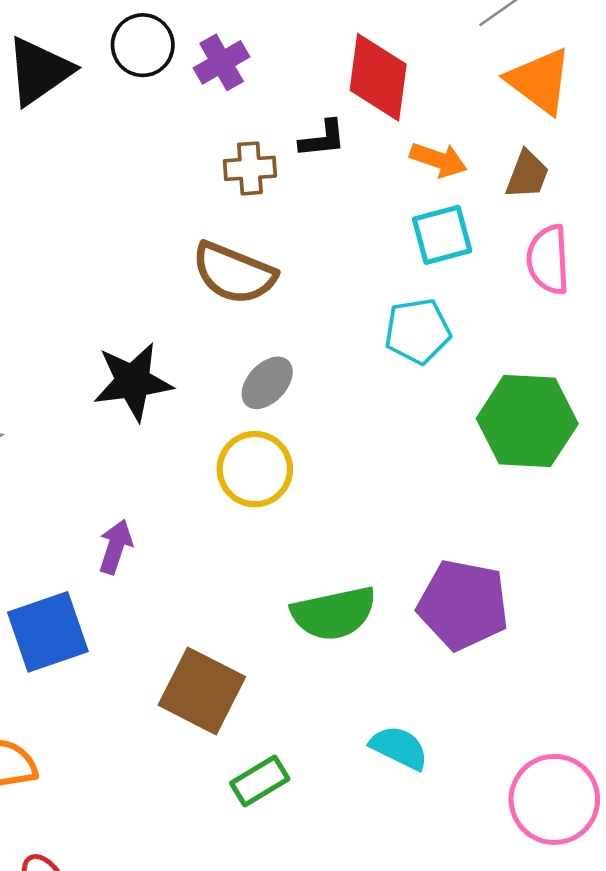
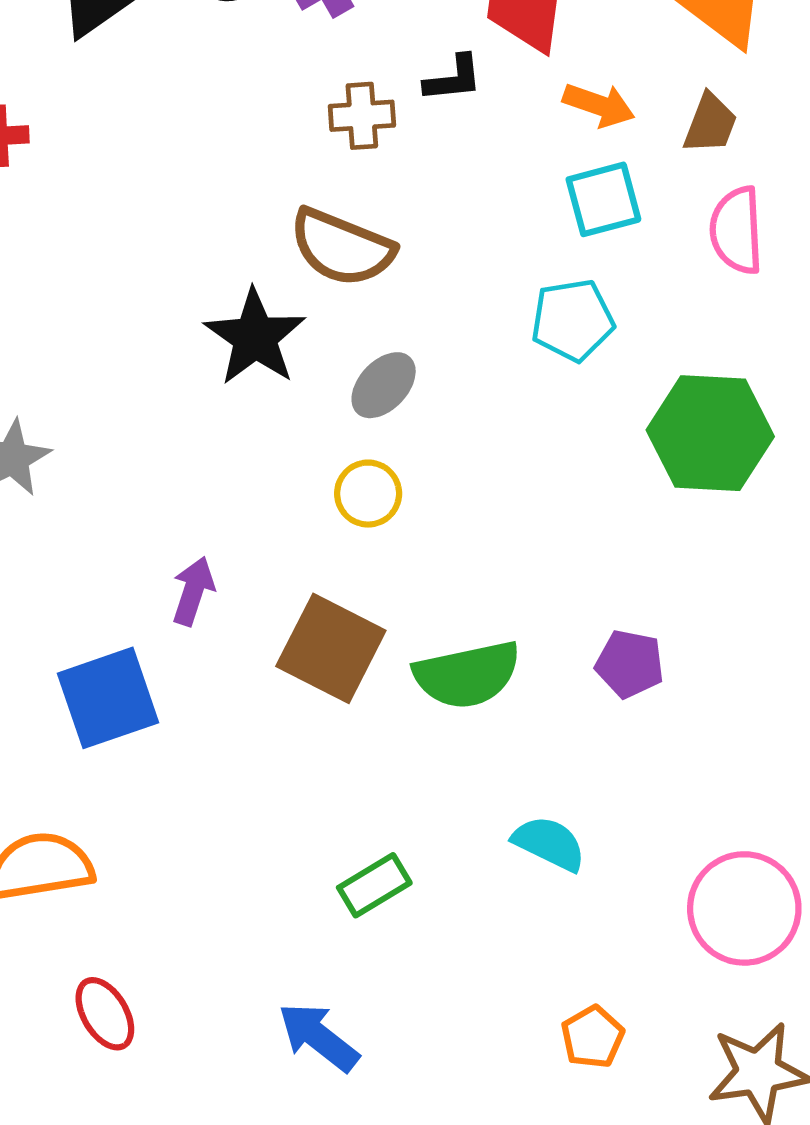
black star: (133, 382) -> (255, 337), moved, turned -30
yellow circle: (255, 469) -> (368, 494), size x0.7
purple pentagon: (463, 605) -> (630, 664), size x0.6
brown square: (202, 691) -> (331, 648), moved

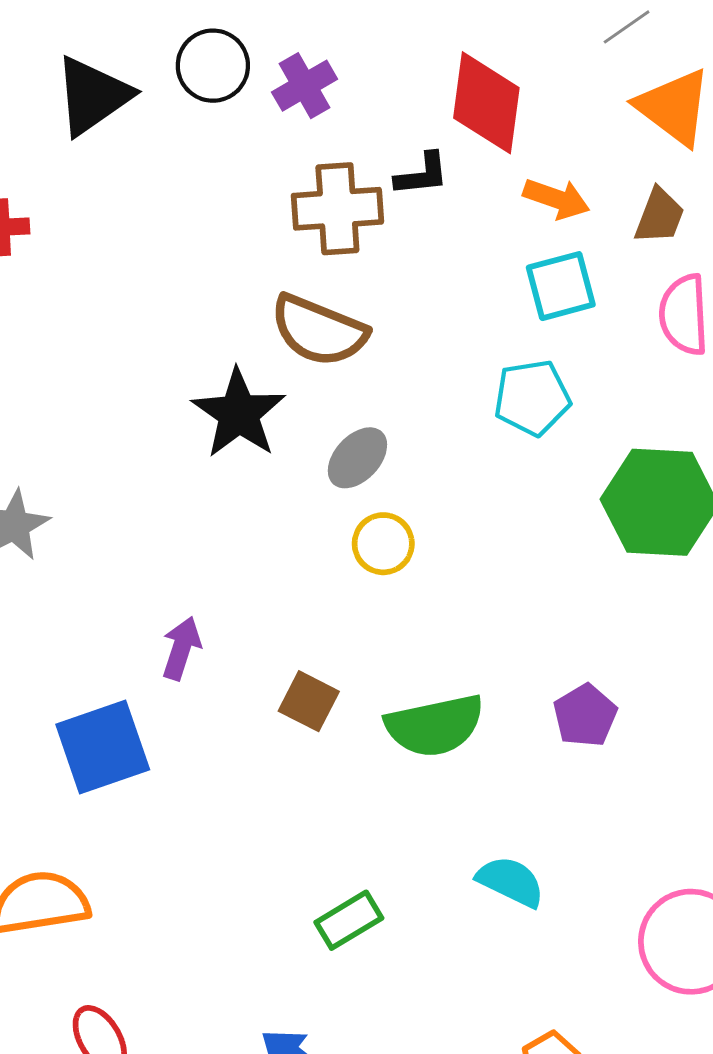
brown cross: (362, 116) -> (337, 209), size x1.5
yellow circle: (368, 494) -> (383, 544), moved
brown square: (331, 648) -> (309, 701), size x0.6
purple pentagon: (630, 664) -> (585, 715), turned 30

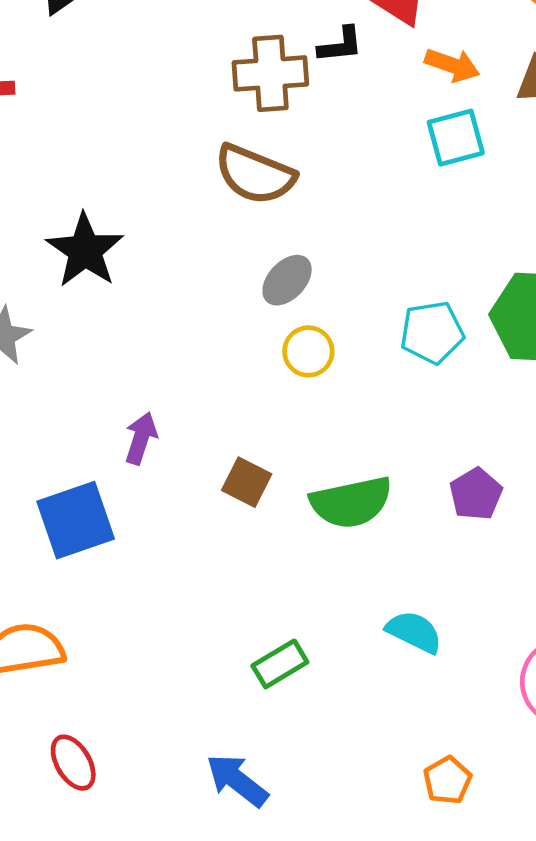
cyan pentagon: (532, 398) -> (432, 332), moved
black star: (239, 413) -> (85, 250), moved

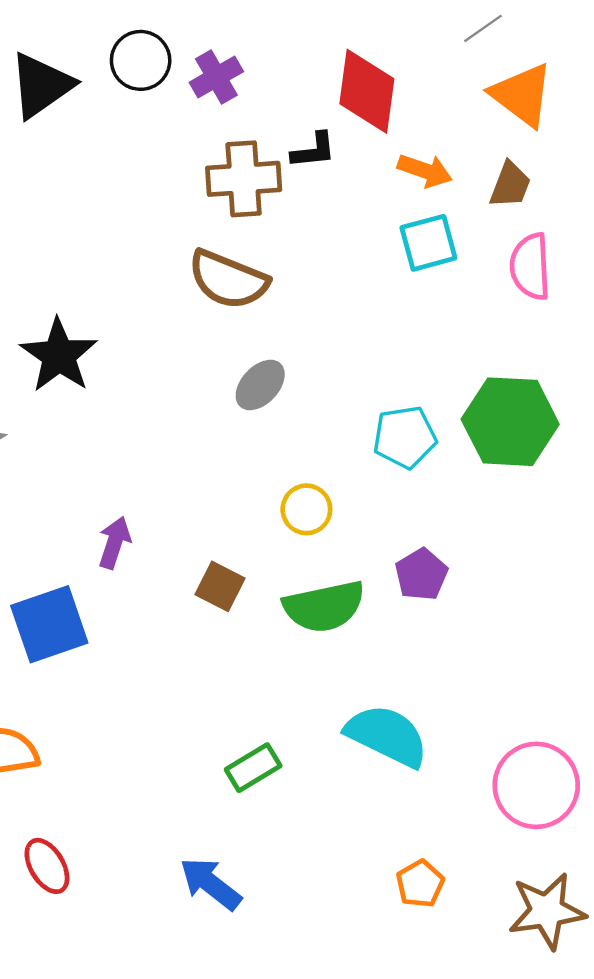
yellow circle: (308, 351) -> (306, 509), moved
purple pentagon: (476, 494) -> (421, 575), moved
cyan semicircle: (414, 632) -> (387, 736), size x1.5

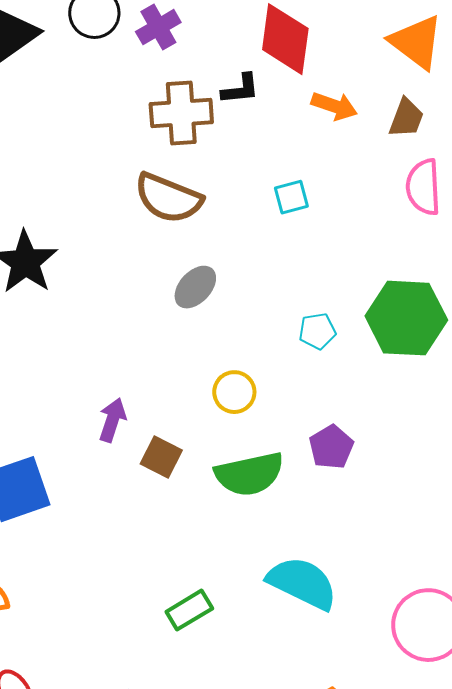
cyan square: (428, 243) -> (291, 197), moved, size x0.7
cyan pentagon: (405, 437) -> (317, 331), size x0.7
purple arrow: (115, 543) -> (112, 420), moved

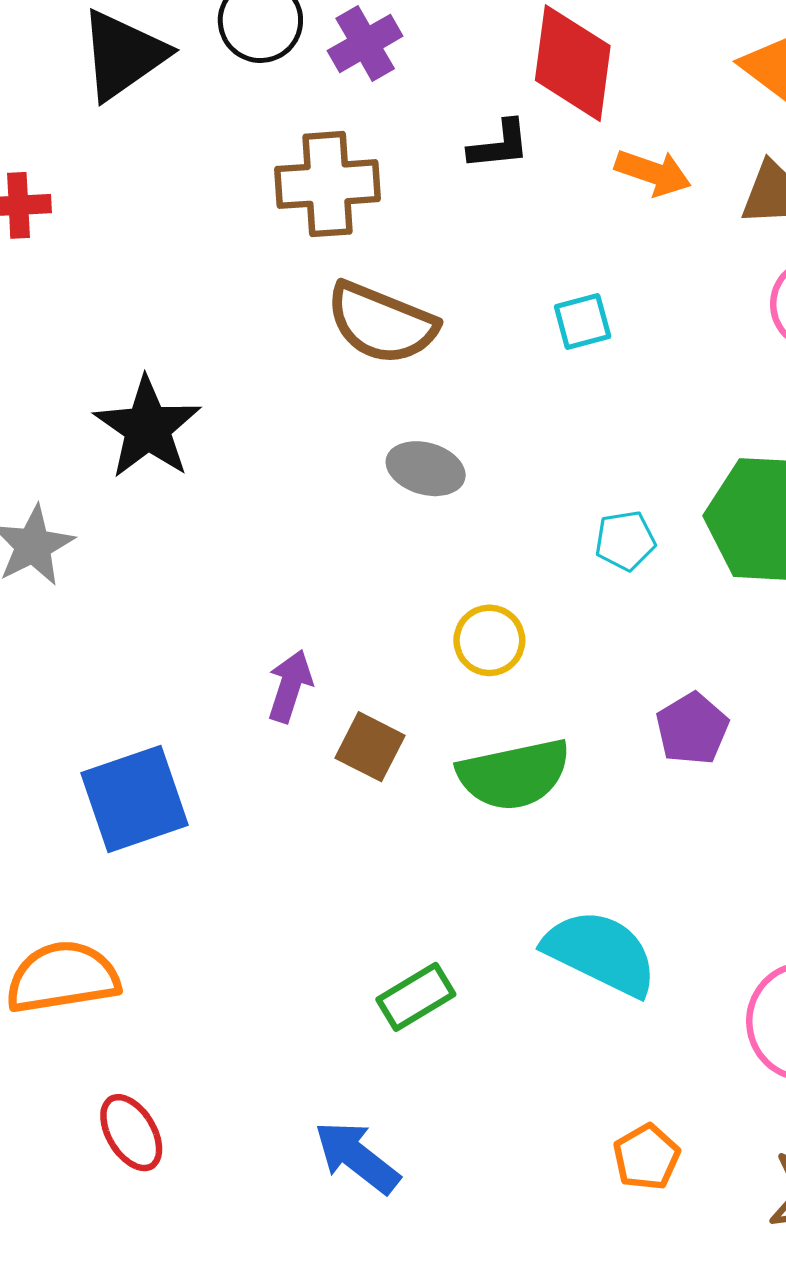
brown cross: (181, 113) -> (327, 184), moved
gray ellipse: (195, 287) -> (426, 469), turned 63
purple pentagon: (331, 447) -> (692, 729), moved

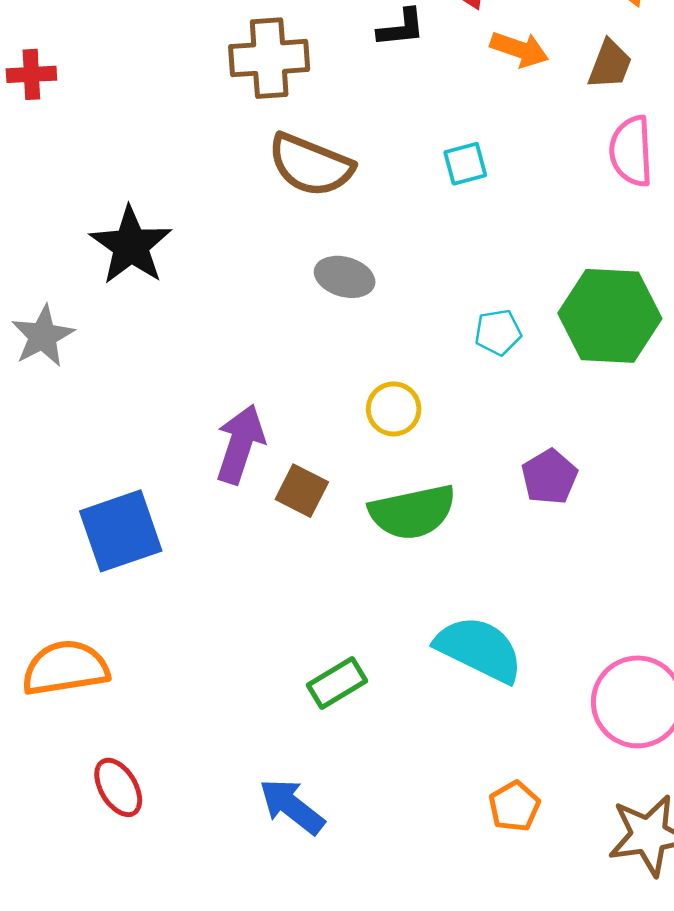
purple arrow: (290, 686) -> (240, 444), size x1.4

